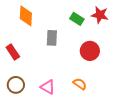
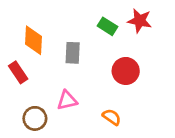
orange diamond: (26, 16) -> (34, 40), moved
brown circle: (16, 85) -> (35, 118), moved
pink triangle: (48, 87) -> (67, 100), moved, turned -42

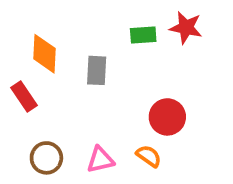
green rectangle: (108, 26) -> (143, 35), turned -36
red circle: (126, 71) -> (167, 117), moved
pink triangle: (67, 100) -> (100, 160), moved

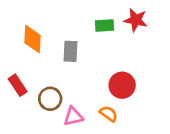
red rectangle: (24, 96) -> (18, 85), moved
brown circle: (46, 158) -> (50, 99), moved

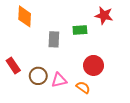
green rectangle: (104, 25) -> (80, 30), moved
orange diamond: (33, 39) -> (25, 16), moved
pink triangle: (73, 116) -> (59, 80), moved

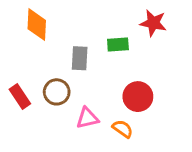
brown circle: (38, 76) -> (57, 92), moved

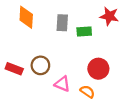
gray rectangle: (80, 58) -> (62, 23), moved
red rectangle: (20, 97) -> (14, 69), turned -35
pink triangle: (87, 118) -> (62, 84), turned 35

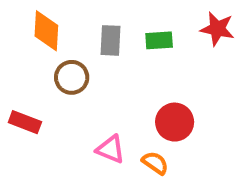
red star: (109, 16) -> (217, 29), moved
green rectangle: (84, 31) -> (159, 40), moved
brown circle: (40, 65) -> (72, 77), moved

